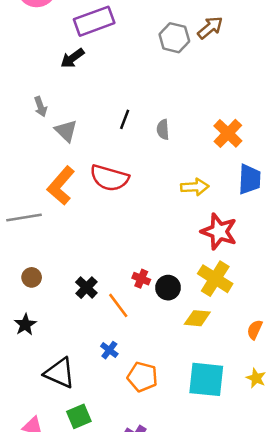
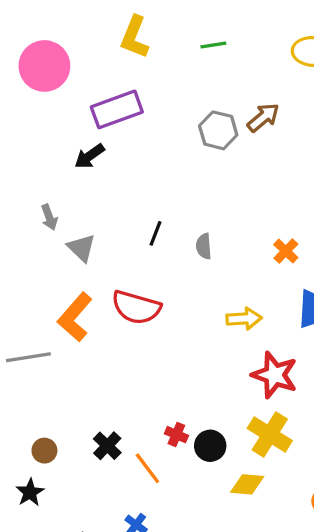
orange cross: (228, 133) -> (286, 251), size x0.7
brown circle: (32, 277) -> (44, 451), moved

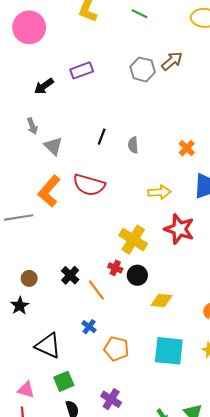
green line: (213, 45) -> (139, 14), turned 35
purple rectangle: (117, 109) -> (82, 70), moved, size x0.7
black arrow: (89, 156) -> (44, 86), moved
yellow cross: (270, 435) -> (133, 240), moved

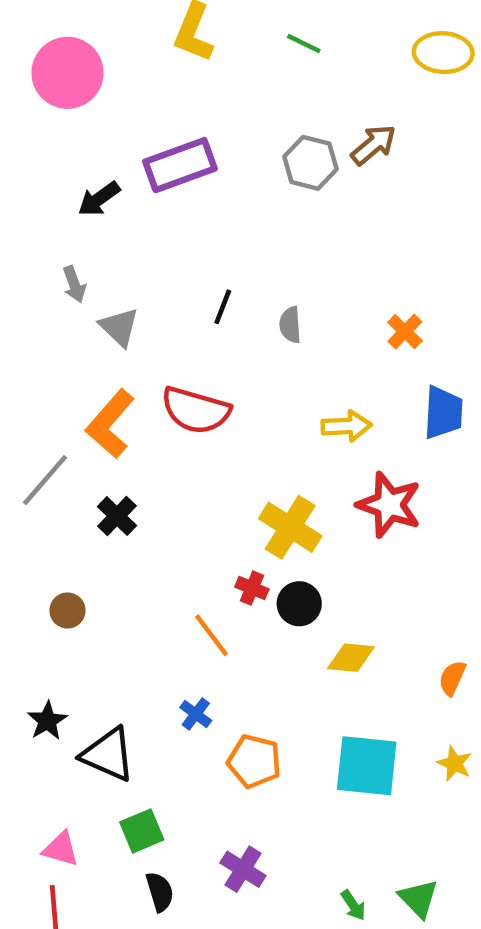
purple rectangle: (82, 70) -> (180, 165), size x1.4
gray line: (19, 217) -> (45, 480), turned -40
black cross: (70, 275) -> (117, 516), moved
black star: (20, 306) -> (47, 721), moved

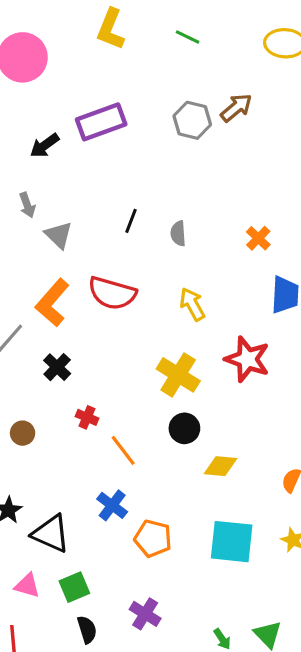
yellow arrow: (346, 426) -> (192, 304), moved, turned -116
red cross: (252, 588) -> (87, 417), moved
blue cross: (196, 714) -> (112, 505), size x1.4
pink triangle: (61, 849) -> (27, 586), moved

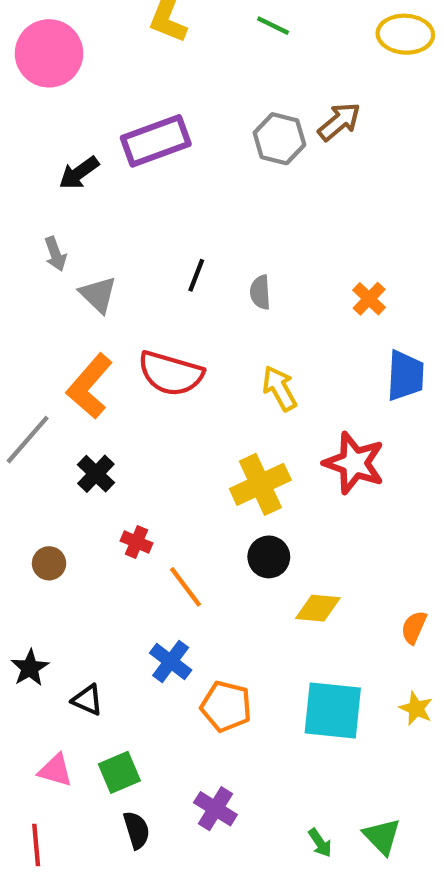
yellow cross: (178, 375) -> (260, 484), turned 33
black triangle: (51, 534) -> (87, 700), size x0.6

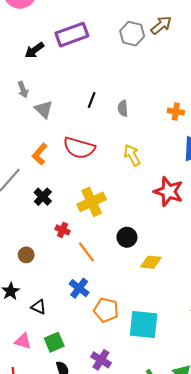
orange cross: (369, 299) -> (176, 111), turned -35
orange L-shape: (90, 386) -> (40, 154), size x0.7
yellow cross: (260, 484) -> (92, 202), moved
brown circle: (49, 563) -> (26, 255), moved
cyan square: (333, 711) -> (144, 325), moved

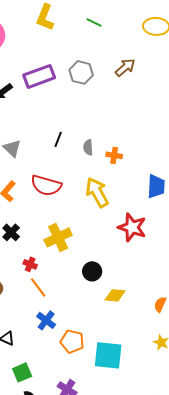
gray hexagon: (132, 34) -> (81, 72), moved
orange cross: (176, 111) -> (114, 155), moved
yellow arrow: (132, 155) -> (97, 192), size x1.4
orange line: (86, 252) -> (38, 287), moved

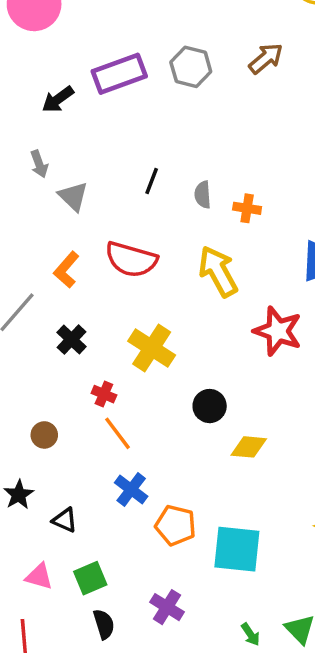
yellow cross: (58, 237) -> (152, 348), turned -32

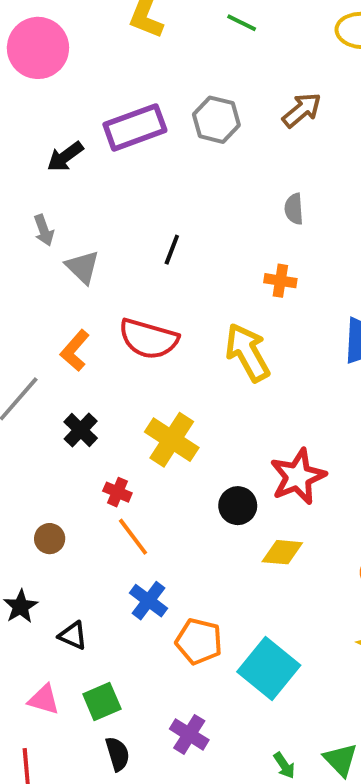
gray semicircle: (203, 195) -> (294, 209), moved
red star: (278, 331) -> (298, 477), moved, turned 30
cyan square: (237, 549) -> (269, 669), turned 33

